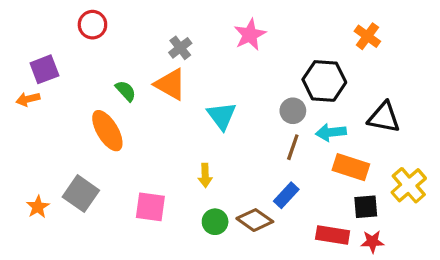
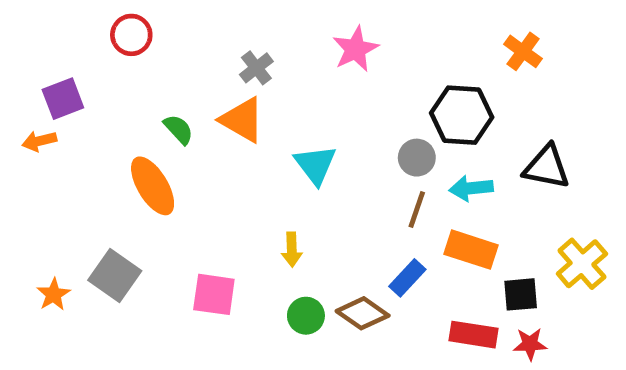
orange rectangle: (351, 167) -> (471, 250), moved

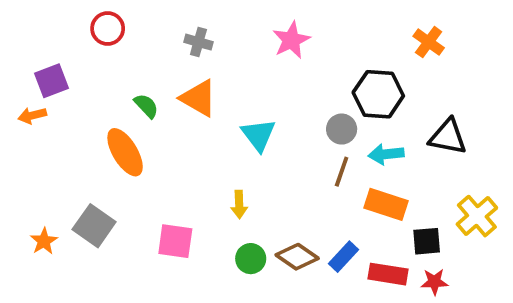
gray cross: (256, 68) -> (198, 42), moved, turned -36
blue rectangle: (407, 278) -> (344, 257), moved

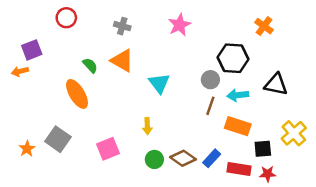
pink square: (175, 241) -> (108, 149), turned -30

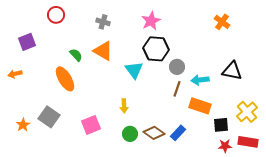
black hexagon: (233, 58) -> (156, 49), moved
orange arrow: (20, 71) -> (15, 74), moved
red rectangle: (239, 169) -> (248, 142), moved

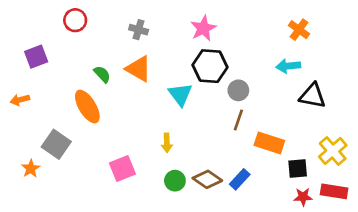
cyan arrow: (200, 80) -> (288, 66), moved
gray square: (49, 117) -> (56, 144), moved

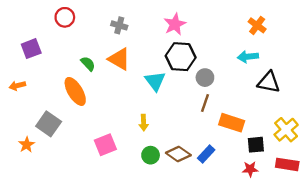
red star: (303, 197) -> (250, 169), moved

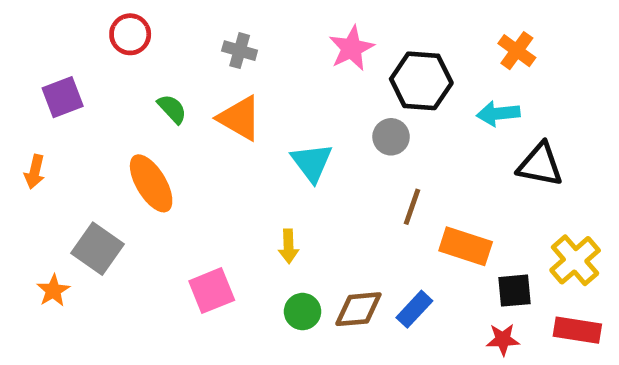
black hexagon: (181, 57) -> (421, 81), moved
green semicircle: (88, 64) -> (172, 109), moved
gray circle: (205, 78) -> (391, 137), moved
orange arrow: (17, 86) -> (35, 172), turned -63
brown diamond: (178, 154) -> (358, 309), turned -40

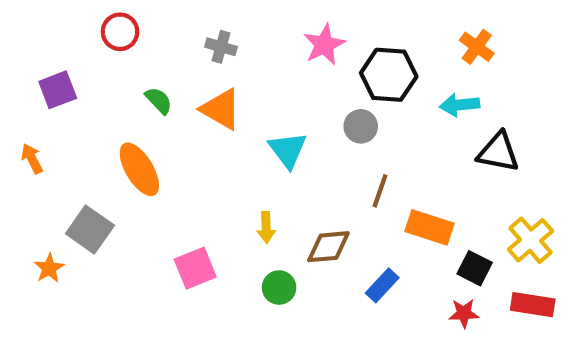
orange arrow: (35, 172) -> (32, 159), turned 140
black square: (514, 291) -> (475, 268), turned 32
brown diamond: (358, 309) -> (328, 247), moved

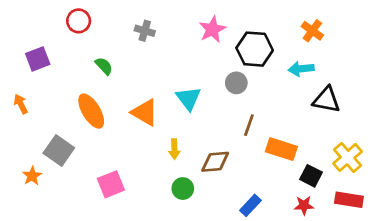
orange triangle: (221, 109) -> (145, 112), moved
pink square: (195, 268) -> (111, 184), moved
blue rectangle: (382, 285) -> (250, 205), moved

